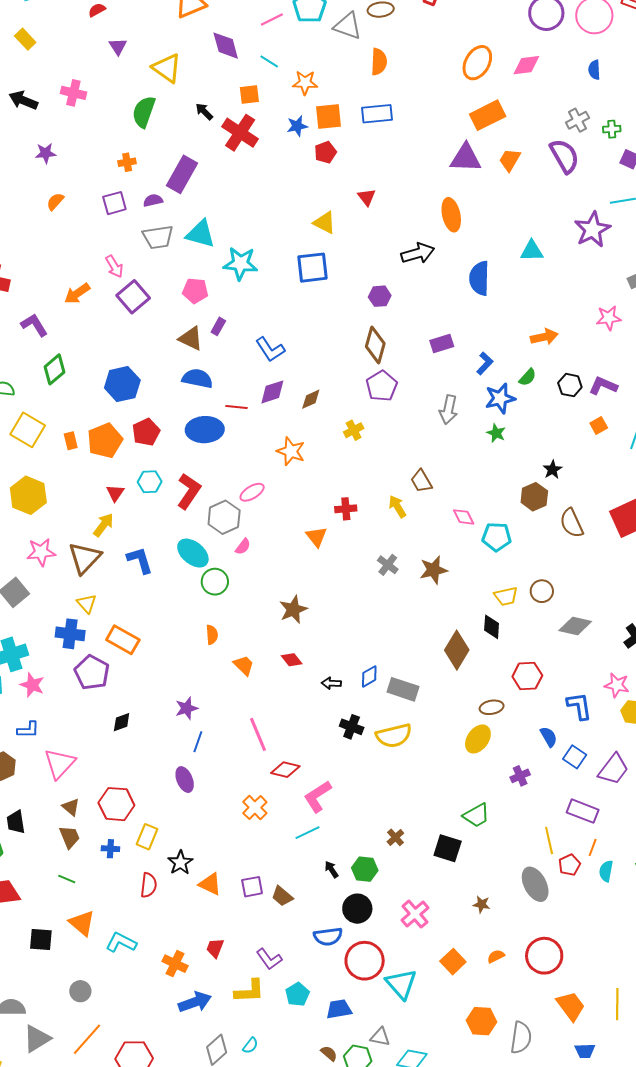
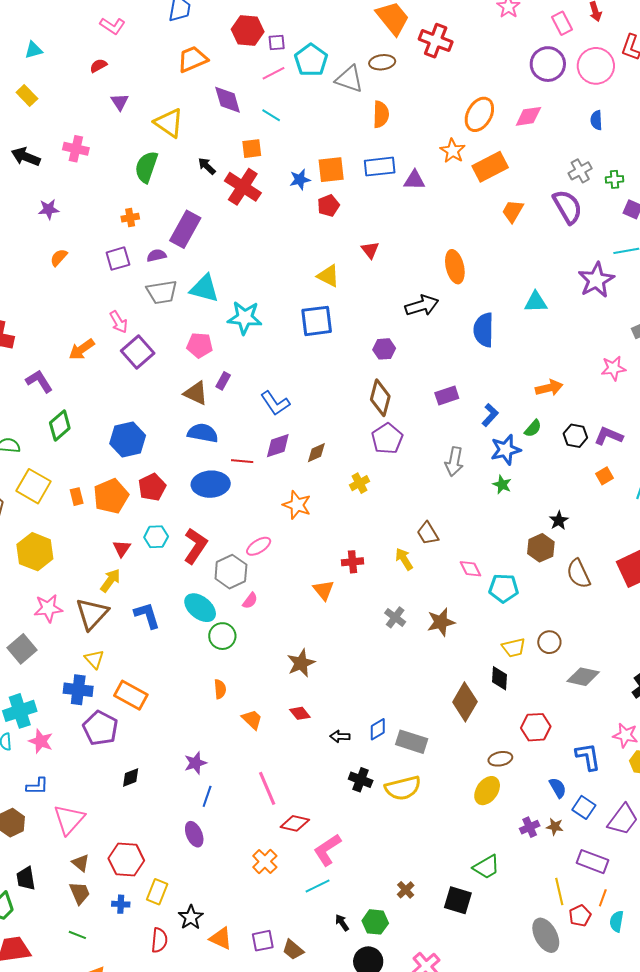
orange star: (305, 83) -> (453, 151), moved, turned 30
purple triangle: (466, 158) -> (414, 180), moved, size x0.7
brown star: (482, 904) -> (555, 827), moved

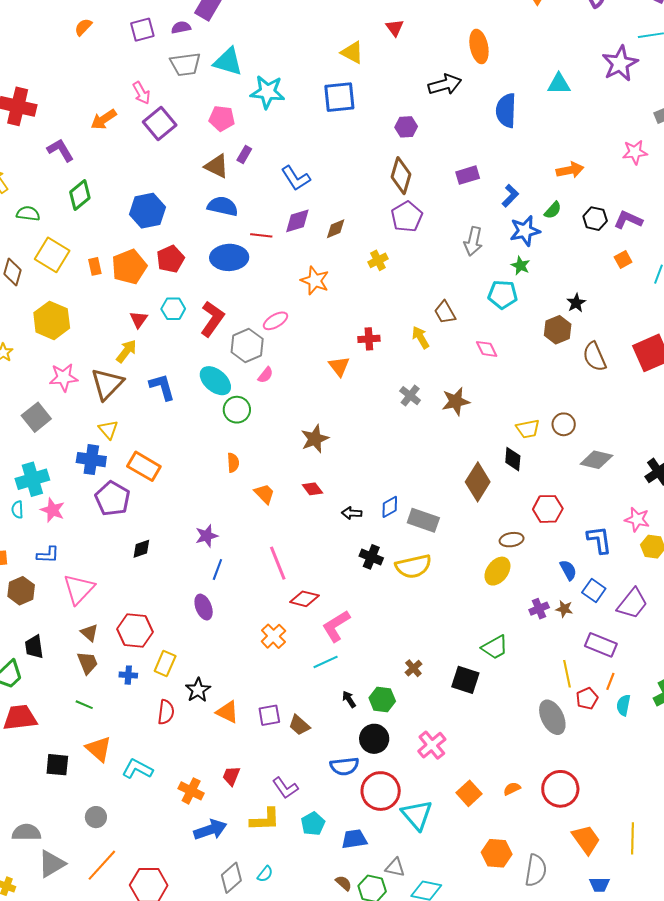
cyan pentagon: (504, 588) -> (503, 294), moved

